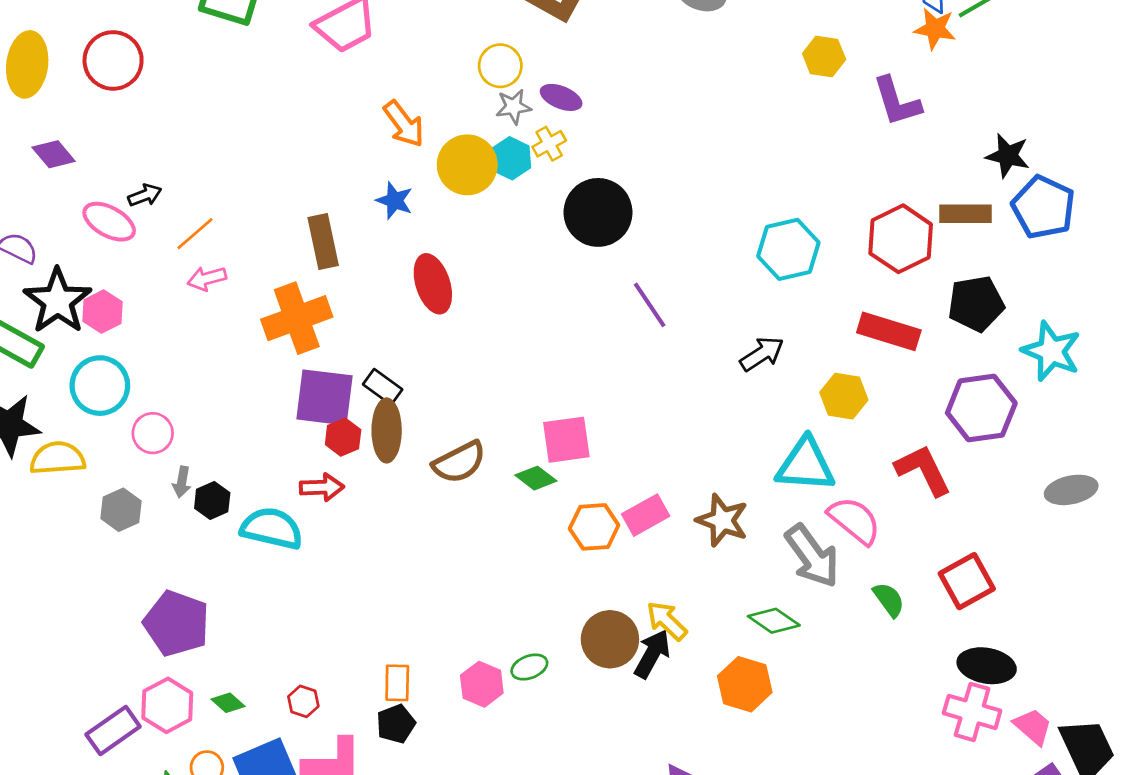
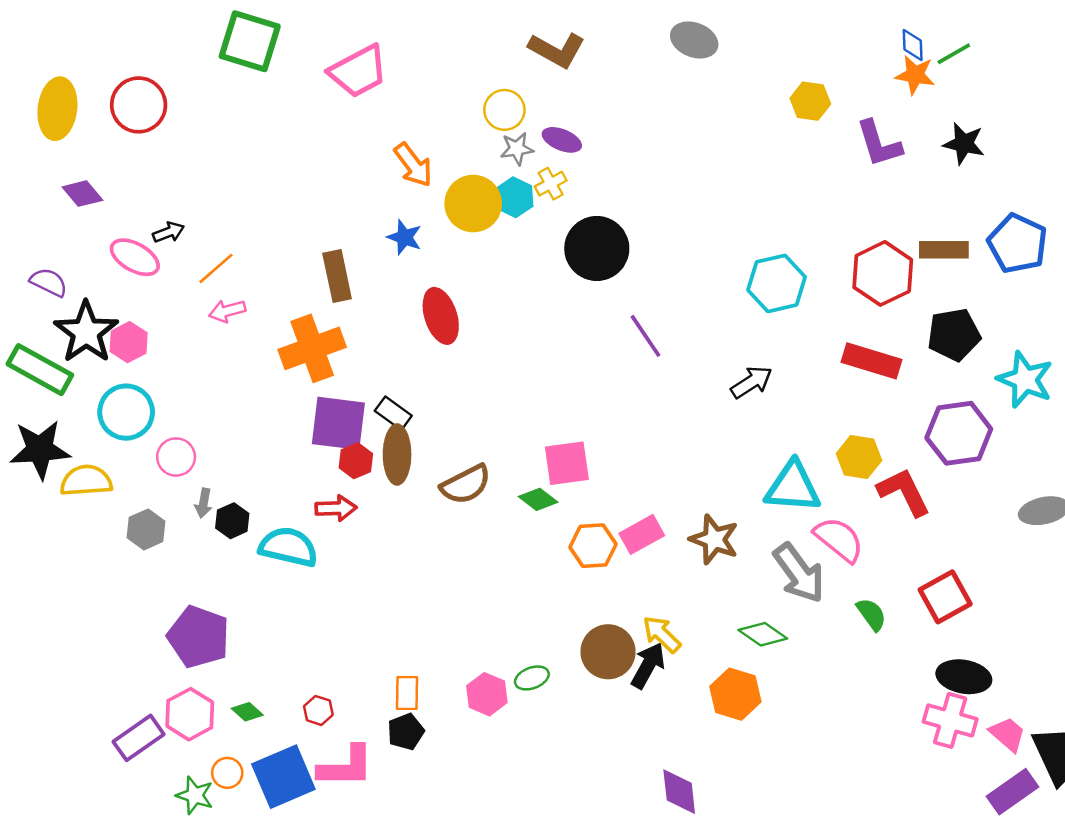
black star: (1008, 156) -> (964, 144), moved
yellow hexagon: (844, 396) -> (859, 457), moved

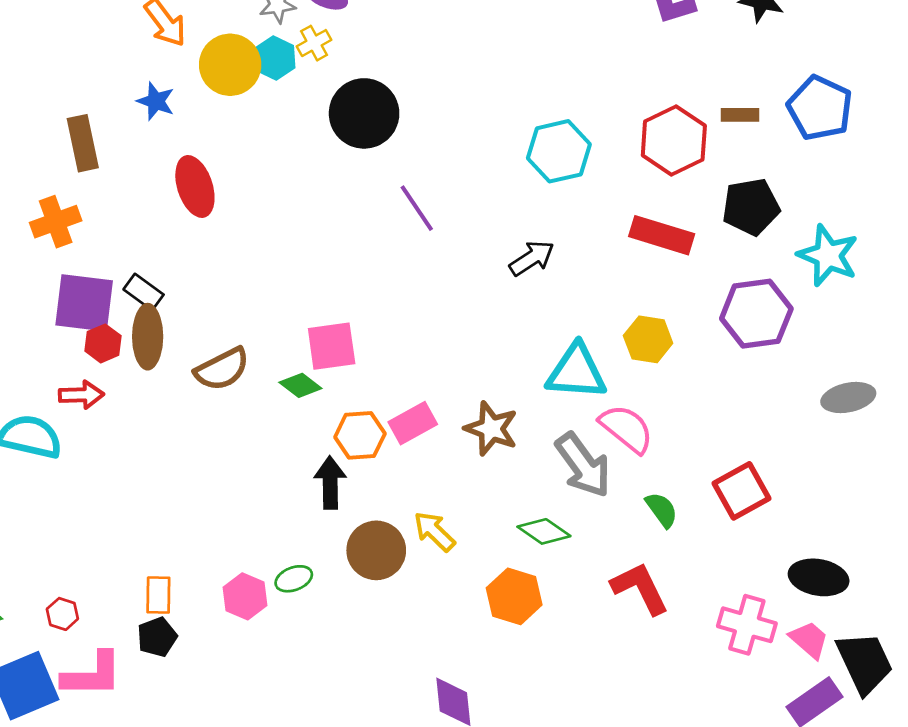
brown rectangle: (944, 250) -> (740, 115), size x0.7
orange cross: (312, 348) -> (56, 222), size x0.7
red L-shape: (904, 492) -> (640, 588), moved
black arrow: (648, 665) -> (330, 483), moved, turned -30
black ellipse: (964, 677) -> (819, 577), moved

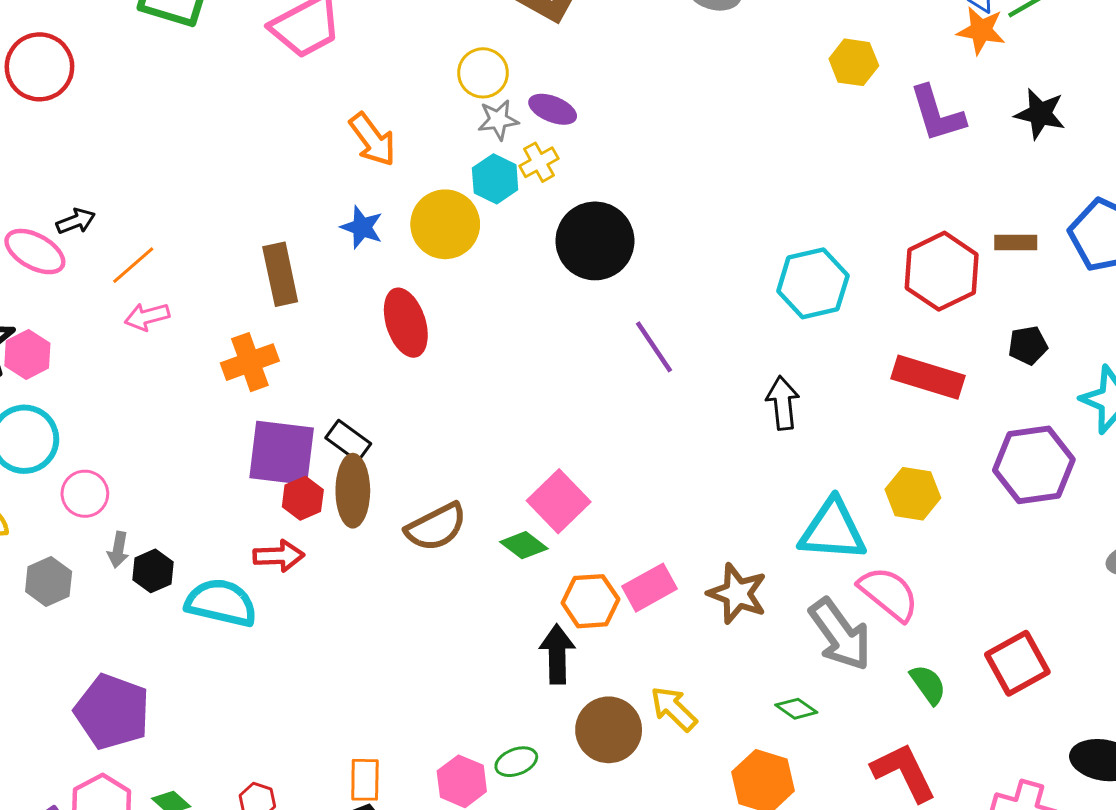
yellow circle: (230, 65) -> (445, 224), moved
black pentagon: (751, 207) -> (1028, 345), size x0.6
black arrow: (532, 258) -> (783, 403), turned -63
pink square: (332, 346) -> (559, 501), turned -36
green diamond: (544, 531) -> (796, 709), size x0.7

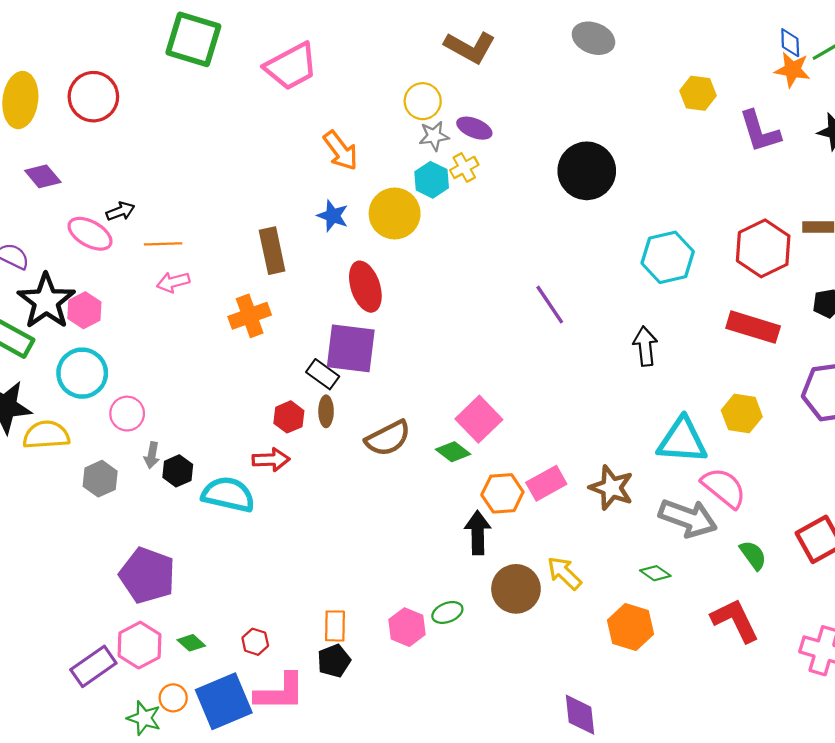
black circle: (595, 241) -> (587, 171), moved
orange line: (133, 265) -> (163, 244), turned 39
purple square: (282, 453) -> (351, 348), moved
brown ellipse: (353, 491) -> (326, 411), size x0.6
gray arrow: (840, 634) -> (688, 518), turned -34

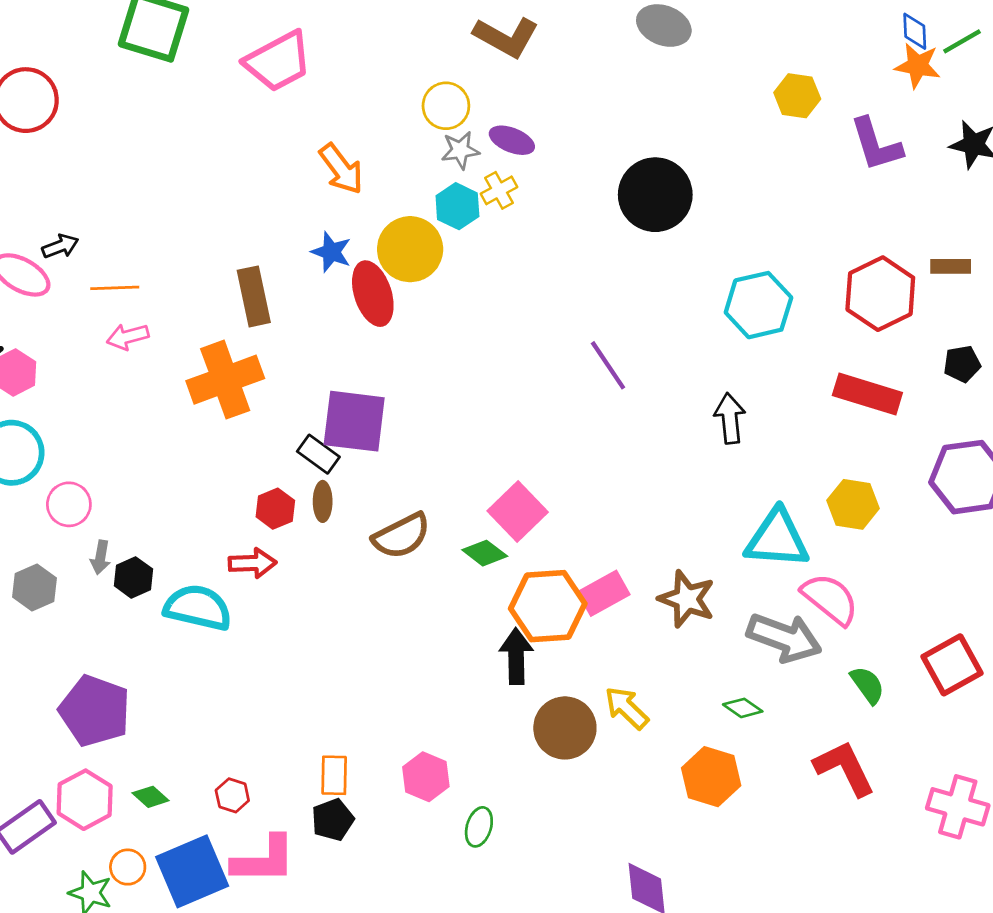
red ellipse: (365, 287) -> (373, 294), moved
orange cross: (250, 316) -> (225, 380), size x1.4
orange hexagon: (502, 493) -> (548, 606), size x1.4
green ellipse: (447, 612) -> (479, 827), moved, turned -52

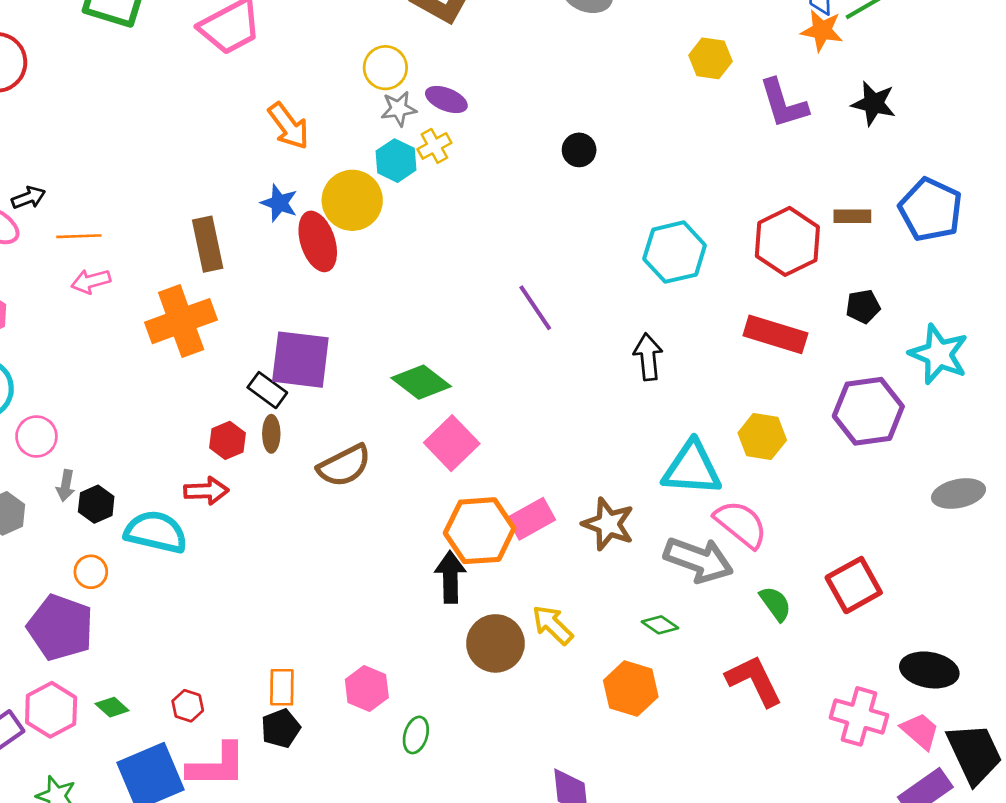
black circle: (655, 195) -> (579, 150), size x0.5
green diamond: (485, 553) -> (421, 382), moved, size x1.4
orange circle: (128, 867) -> (91, 572), moved

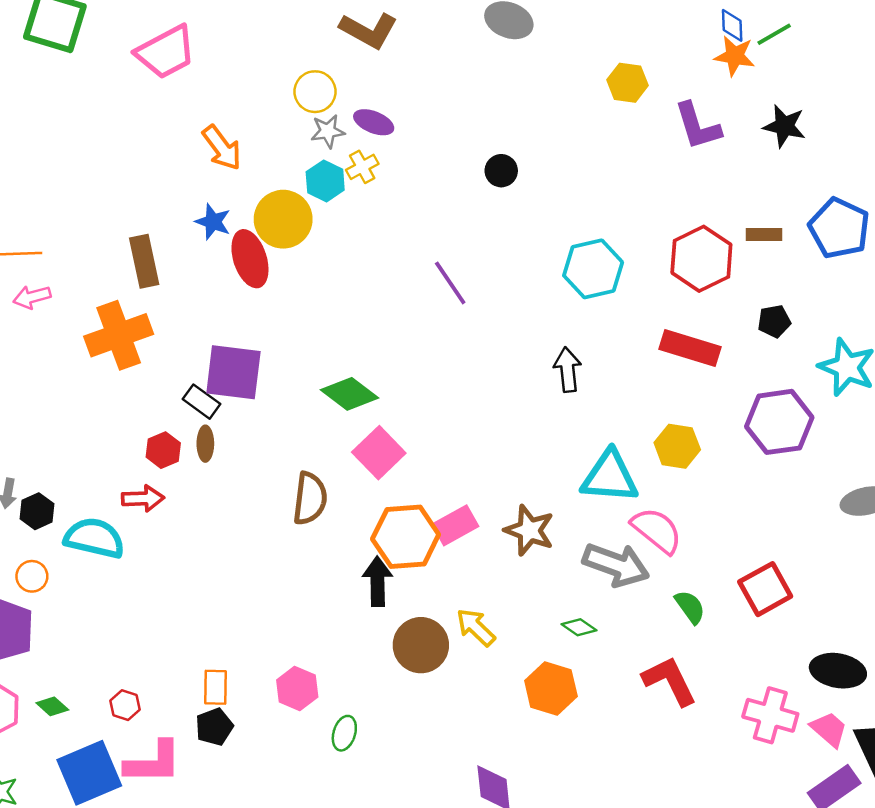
purple line: (535, 308) -> (450, 283), moved
brown semicircle: (344, 466) -> (310, 498), moved, turned -56

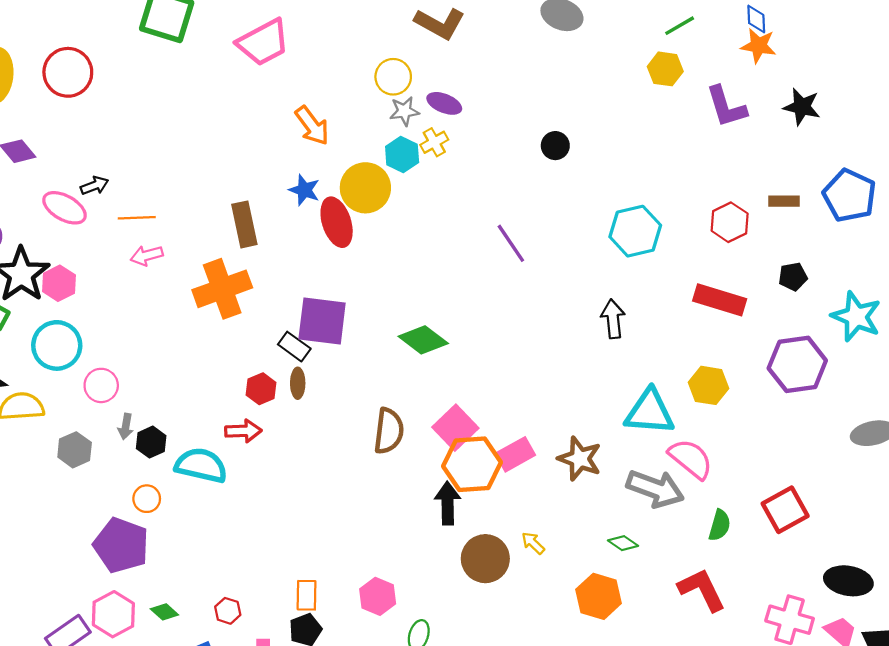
green line: (774, 34) -> (680, 26), moved
red hexagon: (701, 259) -> (730, 222), size x0.7
pink square: (379, 453) -> (455, 428), moved
green semicircle: (690, 607) -> (720, 525), turned 52
yellow arrow: (476, 627) -> (533, 543), size x0.7

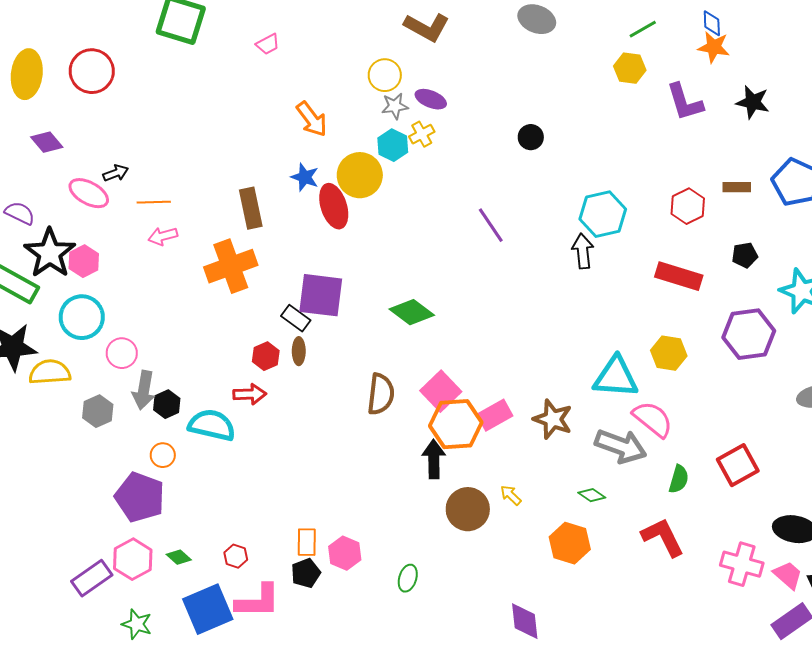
pink trapezoid: (263, 42) -> (268, 44), size x0.5
black arrow: (613, 319) -> (583, 251), moved
gray arrow: (126, 427) -> (144, 390), size x1.6
pink hexagon: (378, 596) -> (345, 553), moved

